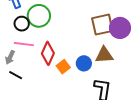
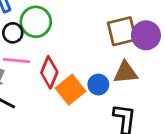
orange square: (63, 67) -> (71, 90), size x1.5

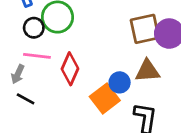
orange square: (71, 90) -> (105, 99), moved

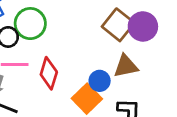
brown square: (145, 29) -> (118, 25), turned -32

